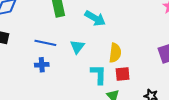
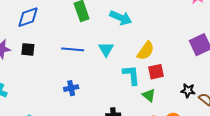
yellow semicircle: (115, 53) -> (146, 51), turned 36
blue cross: (42, 65) -> (71, 88), moved

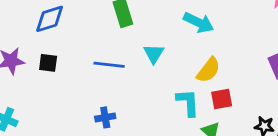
cyan arrow: (121, 18) -> (199, 23), moved
cyan triangle: (106, 49) -> (154, 54), moved

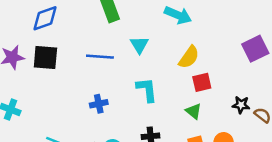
black square: (48, 63) -> (45, 57), size x1.5
cyan L-shape: (188, 102) -> (147, 90), moved

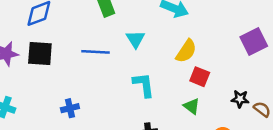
red square: (202, 82) -> (200, 77), turned 36
blue cross: (99, 104) -> (70, 108), moved

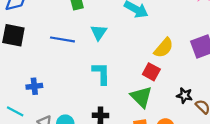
yellow semicircle: (186, 51) -> (164, 48), moved
green triangle: (192, 106) -> (141, 97), size x1.5

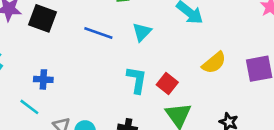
red square: (151, 72) -> (167, 83), moved
blue cross: (34, 86) -> (43, 79), moved

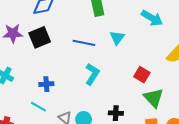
black square: (43, 18) -> (40, 37), turned -35
cyan L-shape: (137, 80) -> (92, 74), moved, turned 30

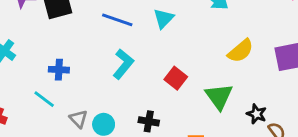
red square: (142, 75) -> (176, 78), moved
green triangle: (153, 98) -> (219, 96), moved

